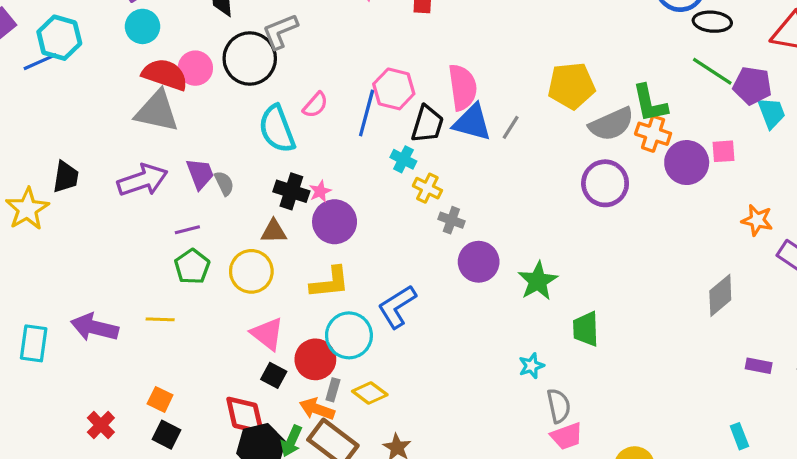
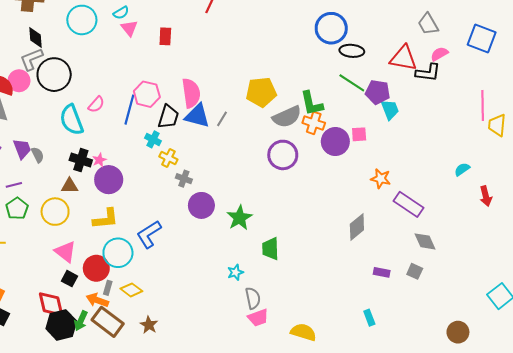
gray L-shape: (280, 31) -> (31, 59), moved

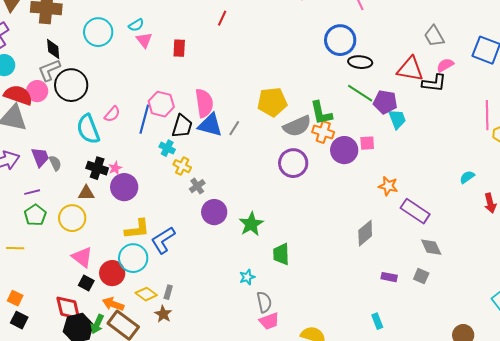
gray cross: (184, 179) -> (197, 186), turned 35
yellow L-shape: (106, 219) -> (137, 229), moved
gray rectangle: (108, 288) -> (168, 292), moved
brown star: (149, 325) -> (163, 314), moved

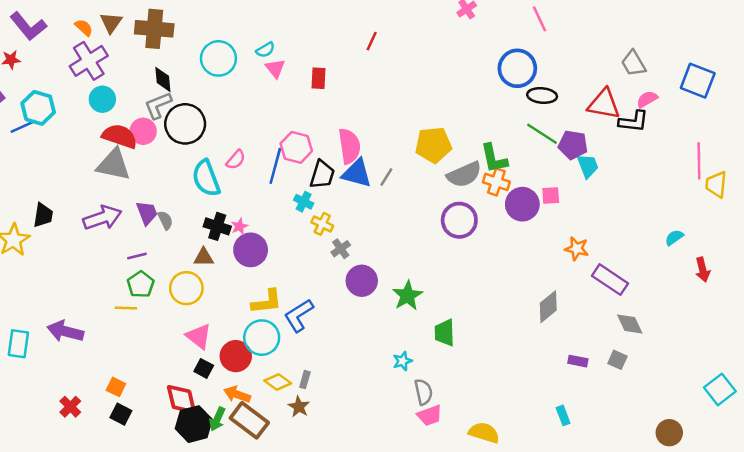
yellow line: (15, 248) -> (126, 308), moved

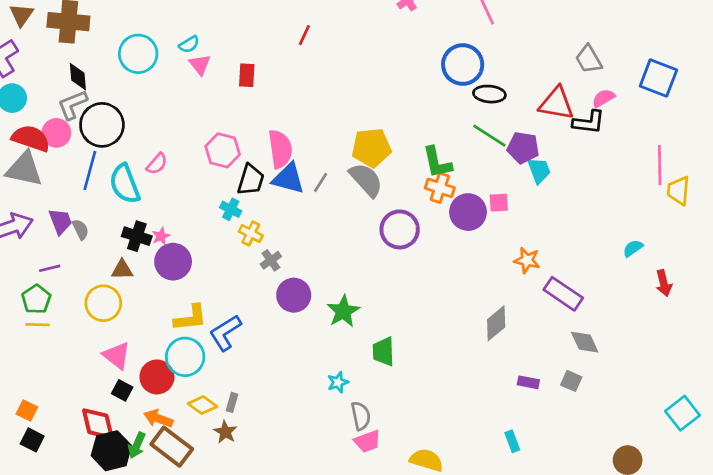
blue line: (275, 166) -> (90, 170), moved
gray semicircle: (464, 175) -> (366, 180), moved, turned -108
green pentagon: (141, 284) -> (36, 299), moved

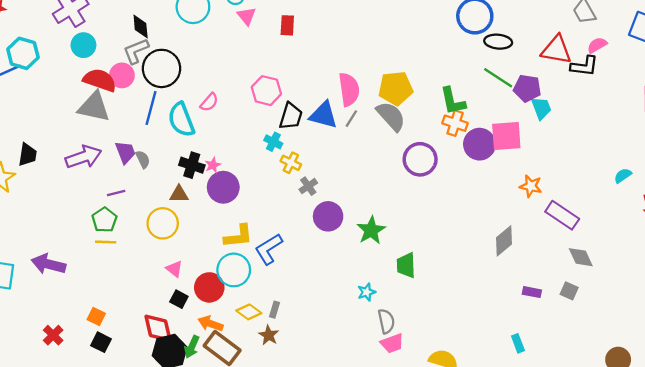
pink semicircle: (280, 149) -> (349, 89), moved
pink square: (499, 203) -> (506, 136), size x1.8
pink triangle: (117, 355) -> (174, 269), size x0.7

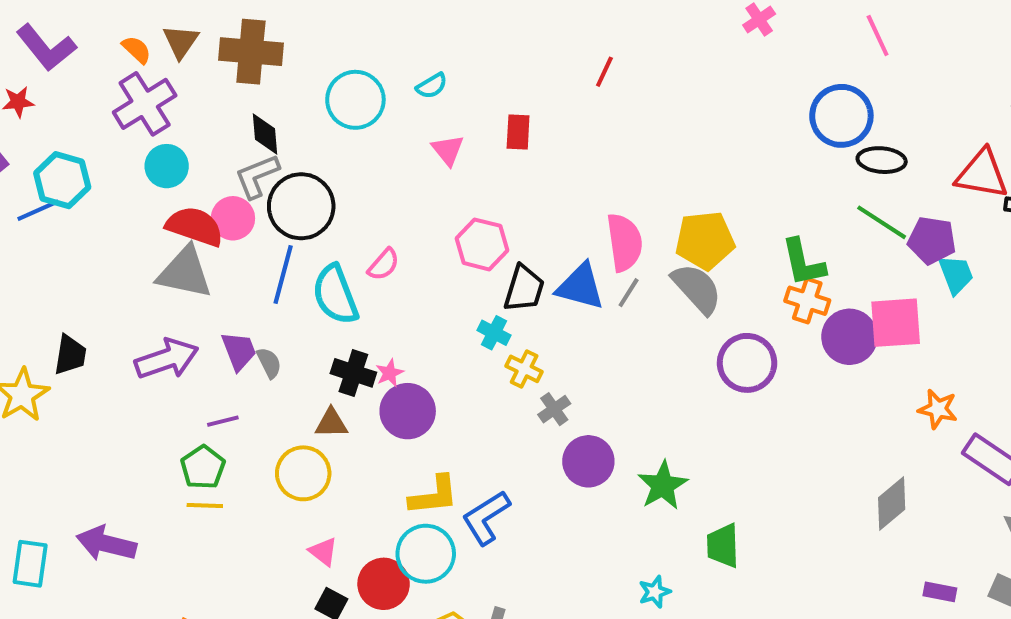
pink triangle: (247, 16) -> (448, 150), moved

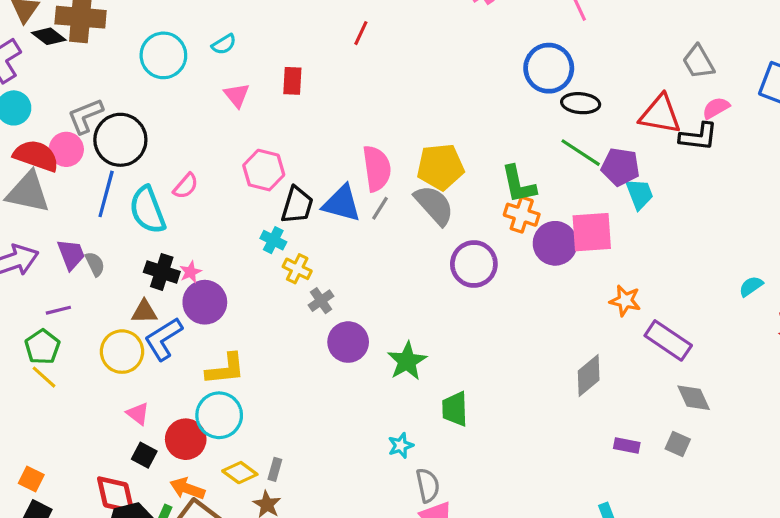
black diamond: (265, 134) -> (49, 36), moved, turned -48
yellow line: (205, 505) -> (44, 377), turned 40
blue L-shape: (486, 518) -> (163, 339), moved

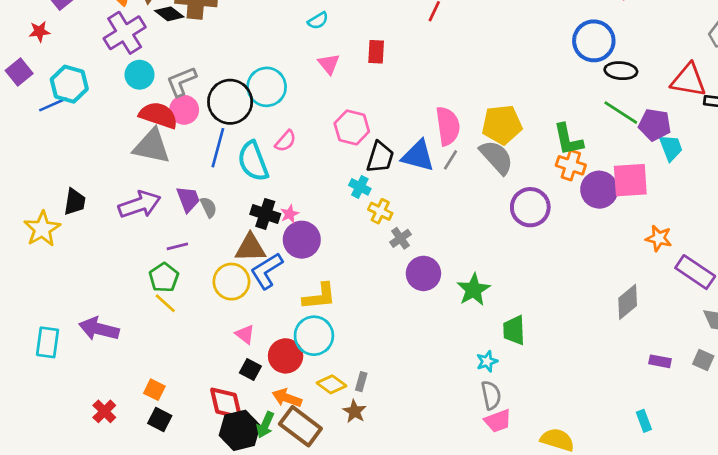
cyan circle: (163, 55) -> (267, 87), moved
gray L-shape: (85, 116) -> (181, 81), moved
brown triangle: (144, 312) -> (250, 248), size x1.4
cyan star: (401, 446) -> (487, 361), moved

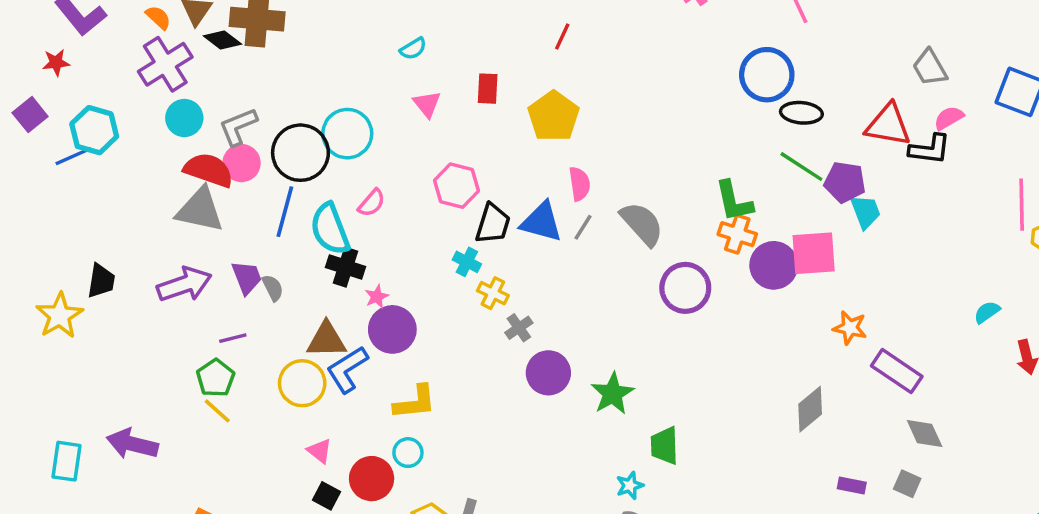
yellow pentagon: (502, 125) -> (554, 116), moved, turned -30
pink semicircle: (448, 126) -> (580, 184), size x0.7
black cross: (265, 214) -> (346, 267), moved
cyan circle: (314, 336) -> (408, 453), size x0.6

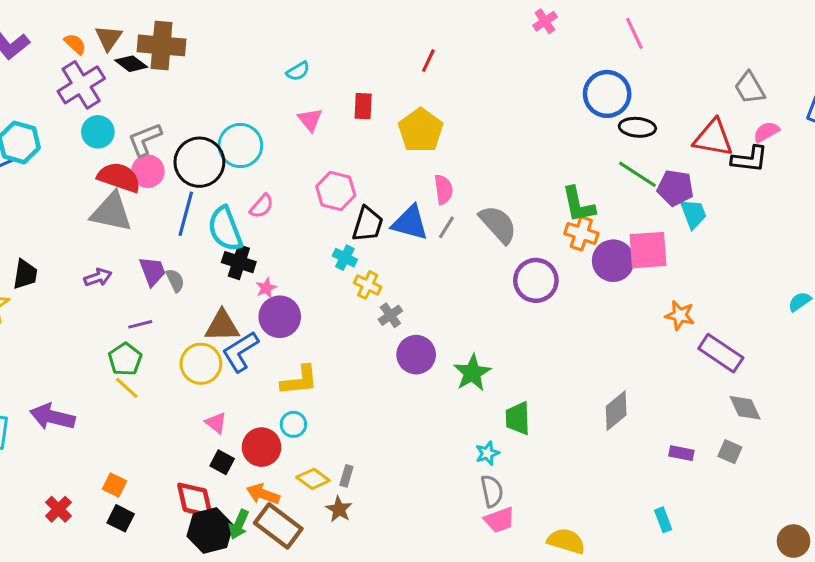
purple arrow: (184, 284) -> (98, 277), size x0.6
gray diamond: (810, 409) -> (616, 411), moved

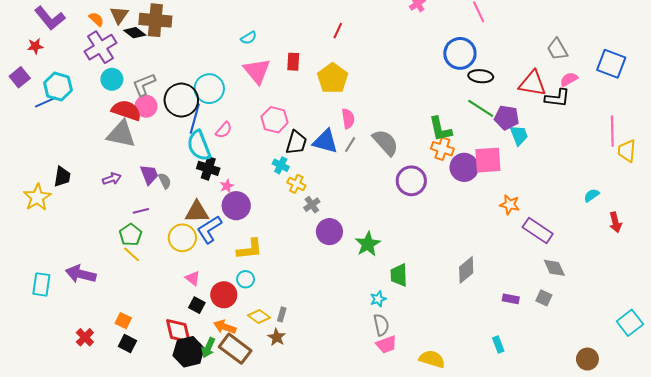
pink triangle: (310, 120) -> (257, 71), size x1.6
blue line: (186, 214) -> (195, 119), moved

